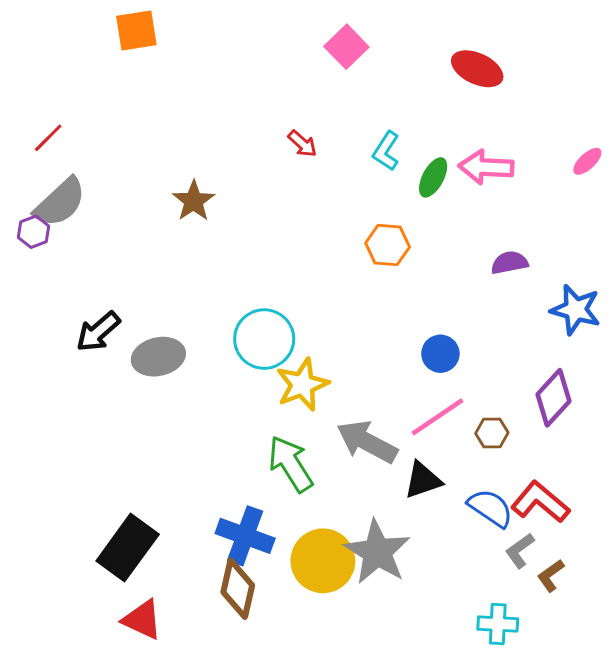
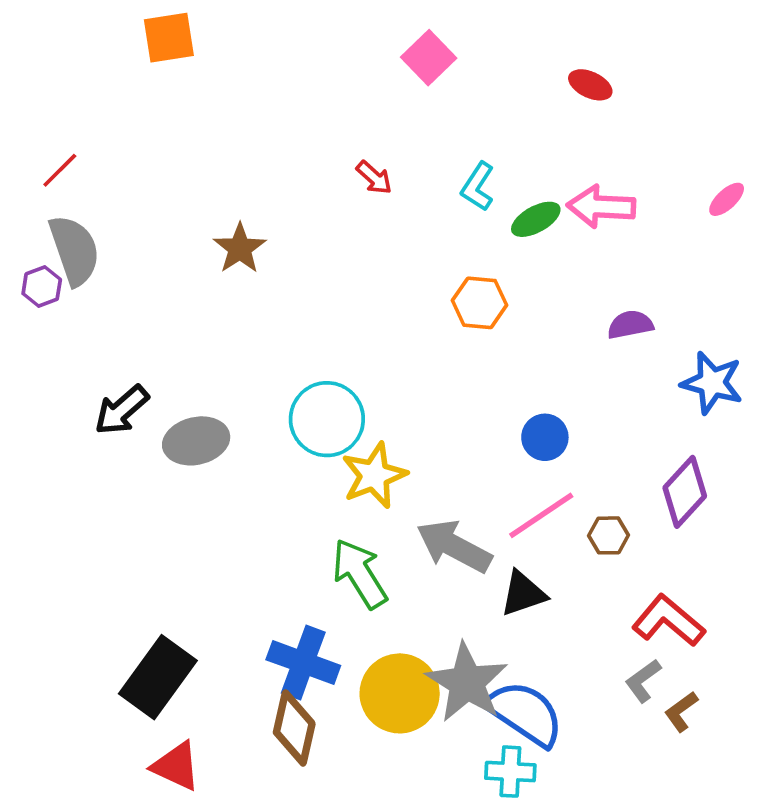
red ellipse: (477, 69) -> (590, 85), size x0.7
green ellipse: (433, 177) -> (536, 219), turned 33
gray semicircle: (60, 202) -> (74, 250), turned -66
blue semicircle: (490, 508) -> (525, 713), moved, size x1.4
cyan cross: (498, 624) -> (510, 772), moved

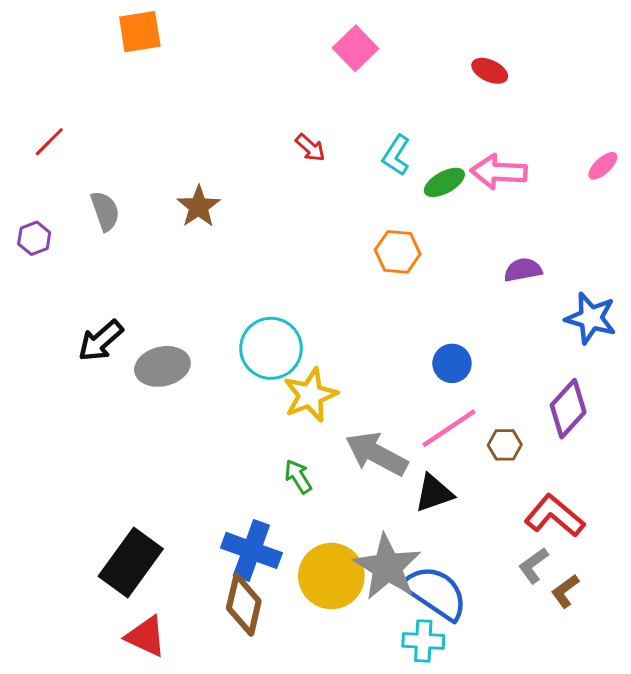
gray semicircle: (74, 250) -> (105, 211), moved, size x0.7
green arrow: (360, 574) -> (298, 477), size x0.6

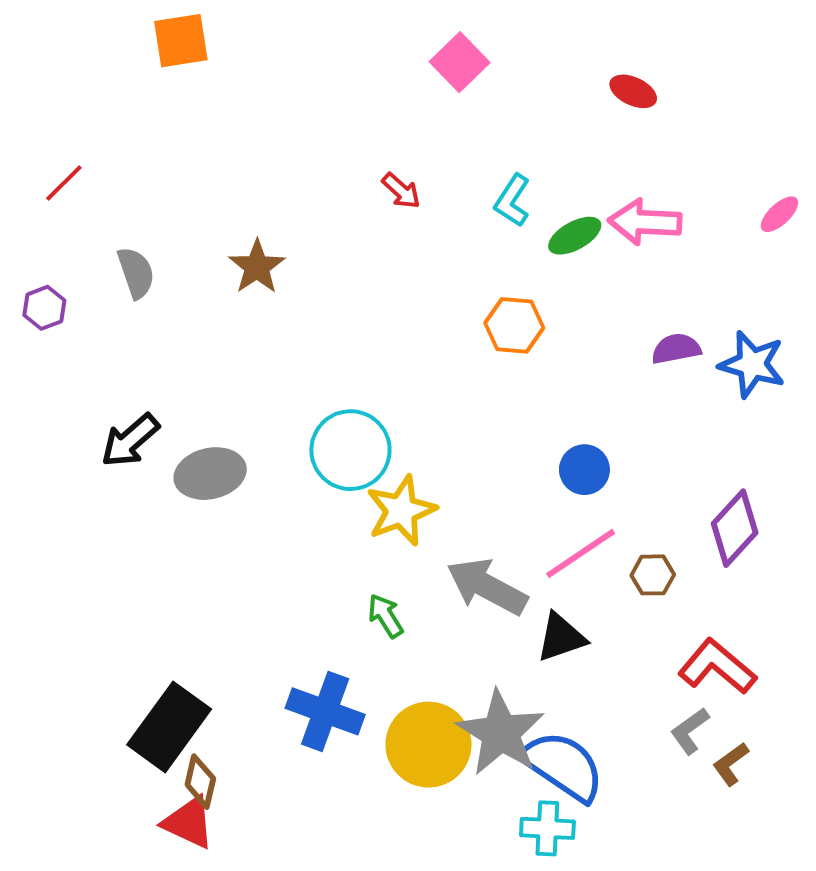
blue star: (591, 318) -> (752, 364), moved
brown diamond: (244, 605) -> (200, 782), moved, size x0.7

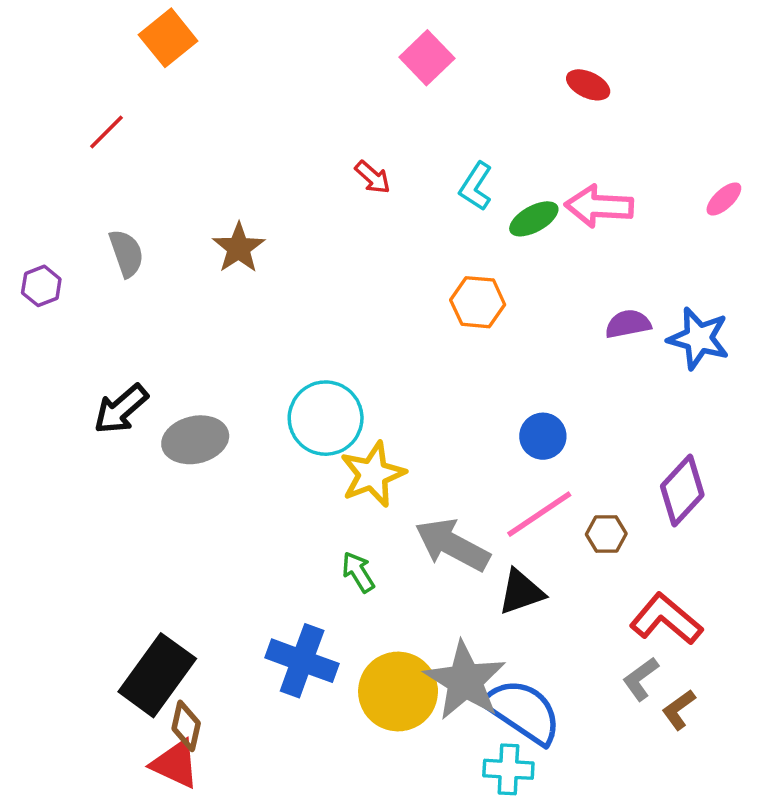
orange square: (181, 41) -> (168, 38), turned -30
red line: (64, 183) -> (106, 132), moved

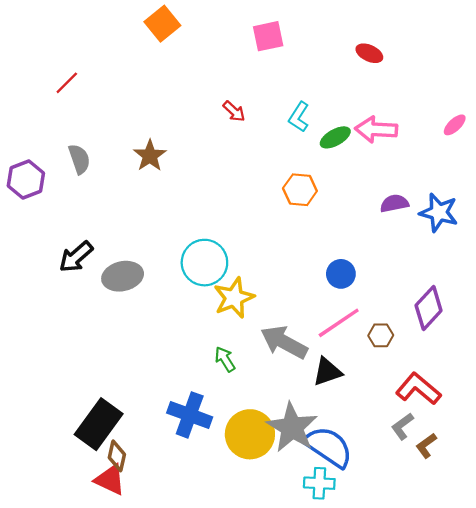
orange square: (168, 38) -> (162, 24), moved
pink square: (427, 58) -> (268, 36), turned 32
purple hexagon: (41, 286) -> (26, 180), size x1.5

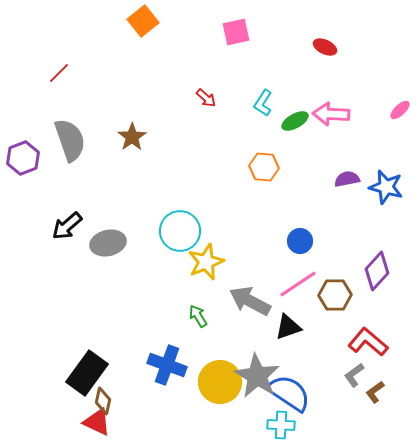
gray semicircle: (79, 159) -> (70, 140), size x1.6
brown hexagon: (381, 335) -> (335, 295), size x1.5

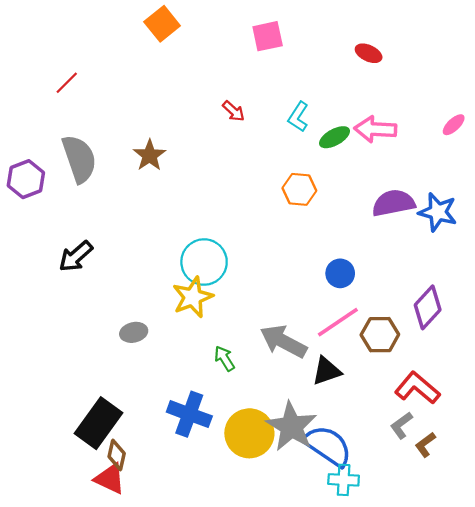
purple semicircle: (347, 179) -> (394, 203), size x1.5
gray ellipse: (108, 243) -> (134, 332), moved, size x0.7
yellow star: (206, 262) -> (193, 297), moved
cyan cross: (281, 425) -> (344, 480), moved

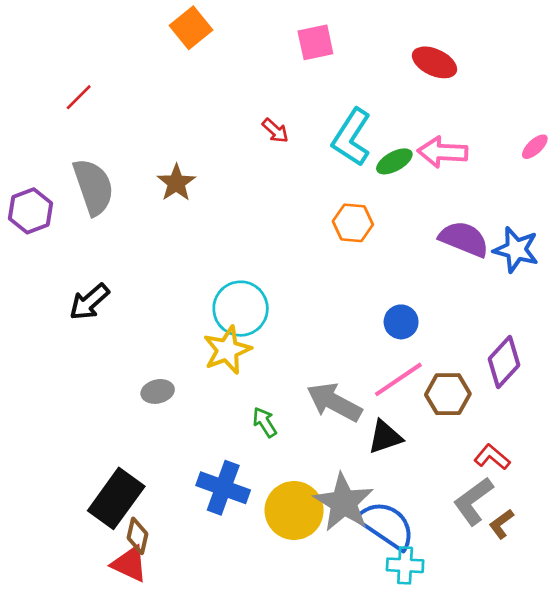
red ellipse: (369, 53) -> (434, 62), size x1.4
cyan L-shape: (298, 117) -> (352, 137), size x1.6
purple semicircle: (394, 203) -> (464, 239), turned 33
red L-shape: (417, 388) -> (492, 457), size x0.7
gray L-shape: (401, 425) -> (473, 501), size x1.5

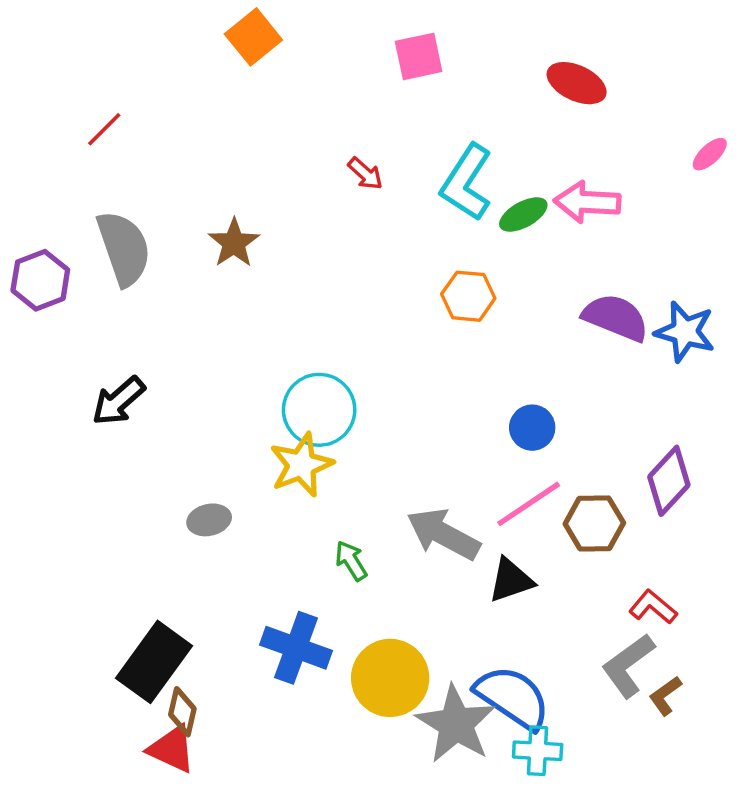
pink ellipse: (535, 147) -> (710, 154), moved
gray star: (344, 502) -> (456, 724), moved

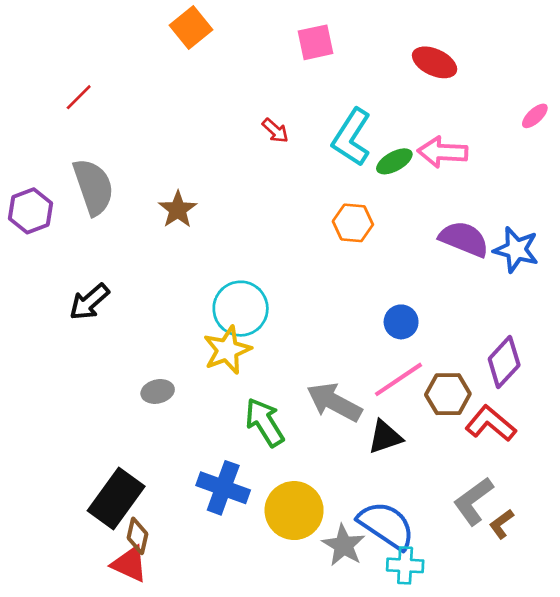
brown star: (234, 243) -> (178, 210), moved
green arrow: (351, 561) -> (265, 422), size x1.6
red L-shape: (653, 607) -> (491, 424), moved, size x1.4
gray star: (456, 724) -> (344, 545), size x0.7

